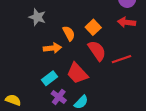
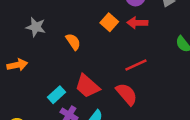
orange square: (93, 27) -> (109, 22), moved
orange arrow: (52, 48) -> (17, 65), moved
red semicircle: (97, 51) -> (127, 94), moved

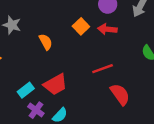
red trapezoid: (87, 86) -> (55, 84), turned -75
red semicircle: (127, 94) -> (120, 94), moved

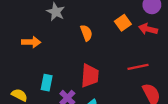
red trapezoid: (55, 84) -> (90, 76), turned -65
cyan rectangle: (26, 90) -> (47, 83), moved, turned -49

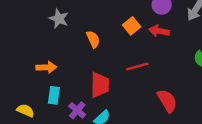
orange arrow: (31, 42) -> (46, 67), moved
red line: (138, 67) -> (137, 67), moved

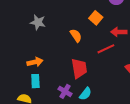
red arrow: (159, 31) -> (119, 32), moved
orange semicircle: (93, 39) -> (76, 36), moved
cyan rectangle: (54, 95) -> (35, 81), moved

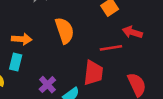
orange semicircle: (76, 36) -> (65, 31), moved, size x1.5
red trapezoid: (79, 68) -> (93, 73), moved

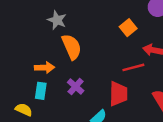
orange semicircle: (65, 31) -> (72, 47), moved
purple cross: (47, 85) -> (76, 86), moved

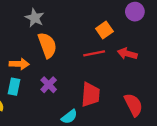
red line: (133, 67) -> (94, 53), moved

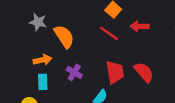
gray star: (35, 18) -> (38, 22), moved
red line: (94, 53) -> (109, 33), turned 60
red semicircle: (133, 105) -> (144, 72), moved

